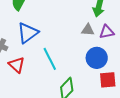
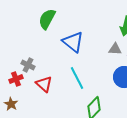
blue triangle: (28, 33) -> (73, 42), moved, turned -45

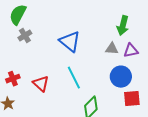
green semicircle: (47, 19) -> (18, 15), moved
gray cross: (28, 65) -> (25, 36), moved, turned 32

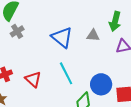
gray triangle: (112, 49) -> (93, 35), moved
blue circle: (121, 77) -> (101, 84), moved

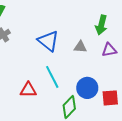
gray triangle: (93, 35) -> (80, 47), moved
red triangle: (33, 79) -> (28, 90), moved, turned -42

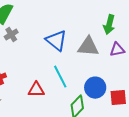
gray triangle: (80, 47) -> (88, 47), size x1.6

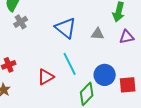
gray triangle: (88, 47) -> (98, 34), size x0.6
red triangle: (36, 90) -> (46, 77), turned -30

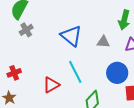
blue circle: (105, 75) -> (117, 73), moved

